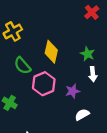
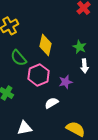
white semicircle: (82, 115) -> (52, 103), moved

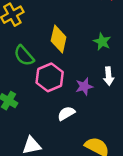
white arrow: (85, 66) -> (109, 76), moved

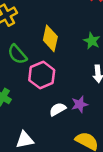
purple star: (84, 86) -> (80, 104), moved

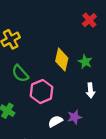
yellow diamond: (50, 38) -> (62, 60), moved

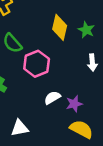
purple star: (75, 117) -> (74, 104), moved

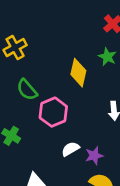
green star: (86, 30) -> (107, 57), moved

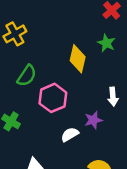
green semicircle: (27, 90) -> (27, 76), turned -105
purple star: (94, 156) -> (93, 120), moved

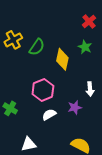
green semicircle: (27, 76) -> (37, 47), moved
white semicircle: (70, 134) -> (49, 115), moved

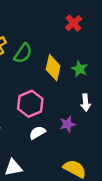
red cross: (89, 21) -> (74, 23), moved
green star: (85, 47) -> (80, 69), moved

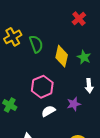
green semicircle: (23, 53) -> (36, 44), turned -54

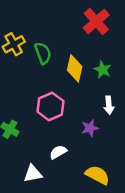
red cross: (79, 19) -> (96, 21), size x1.5
white semicircle: (48, 111) -> (58, 152), moved

